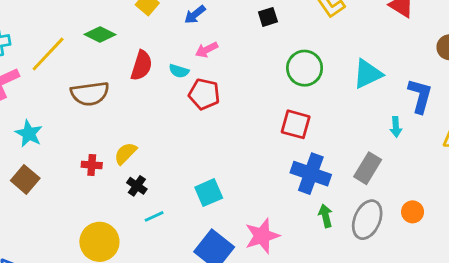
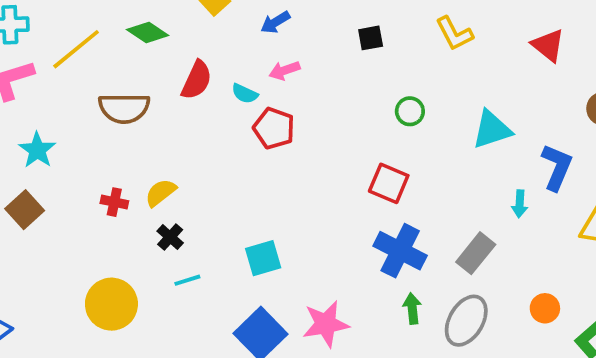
green circle: (305, 68) -> (410, 111), size x0.6
orange circle: (413, 212) -> (545, 308), moved

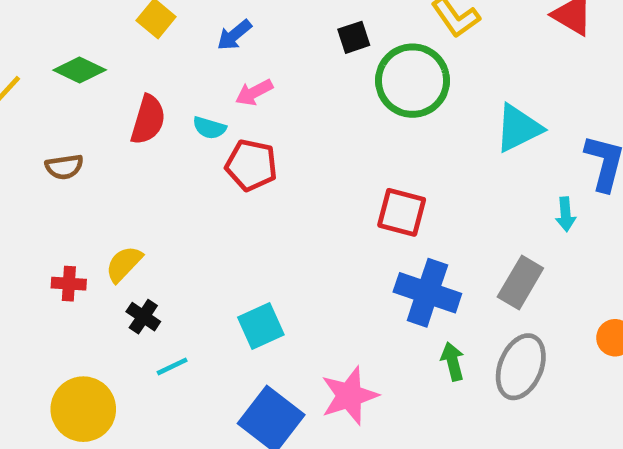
brown semicircle: (124, 108) -> (64, 167), size x0.6
green circle: (410, 111) -> (413, 81), moved, size x2.0

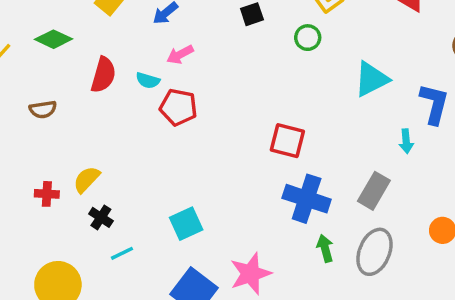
green circle: (413, 81) -> (308, 38), moved, size x0.5

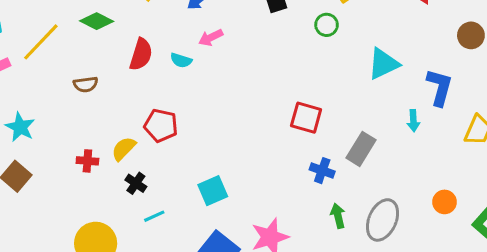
red pentagon: (178, 107) -> (161, 126), moved
gray rectangle: (374, 191) -> (361, 149), moved
blue cross: (307, 199) -> (322, 171), size x0.6

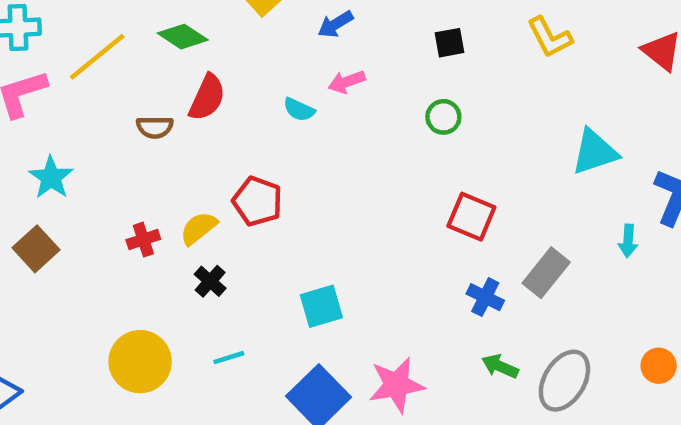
green circle: (327, 25) -> (443, 117), moved
red semicircle: (141, 54) -> (207, 97), moved
red cross: (87, 161) -> (143, 240), turned -30
cyan line: (154, 216) -> (229, 358), moved
green arrow: (338, 216) -> (500, 366), turned -60

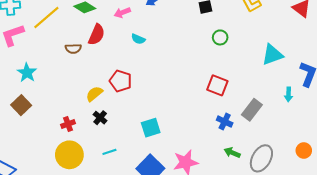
pink arrow: (347, 82) -> (122, 13), moved
green circle: (443, 117) -> (220, 37), moved
red cross: (143, 240) -> (68, 124), moved

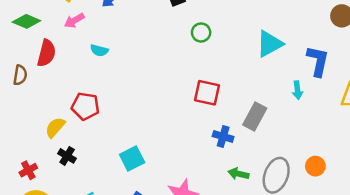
brown semicircle: (73, 49) -> (20, 75), turned -70
orange circle: (304, 151) -> (315, 166), moved

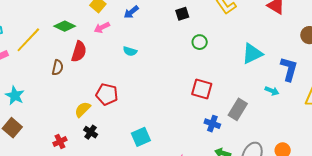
cyan semicircle: (99, 50) -> (130, 51), moved
cyan arrow: (297, 90) -> (272, 91), turned -64

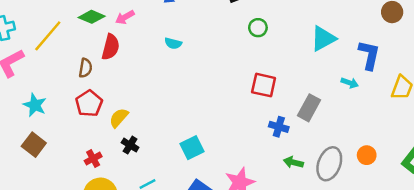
pink arrow: (102, 27) -> (125, 17), moved
red pentagon: (107, 94) -> (89, 103), moved, turned 30

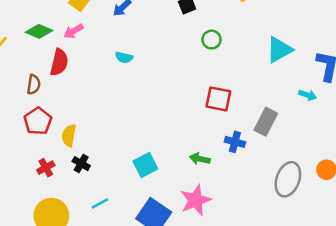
yellow semicircle: (119, 118) -> (69, 135), turned -30
red cross: (93, 159) -> (46, 168), moved
green arrow: (293, 162) -> (200, 159), moved

